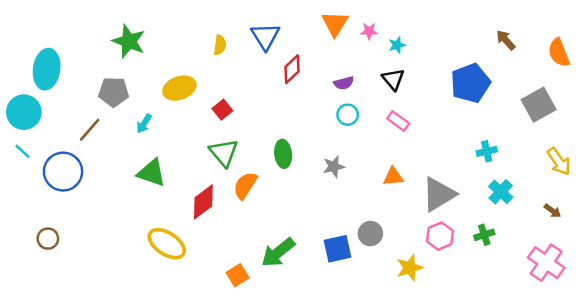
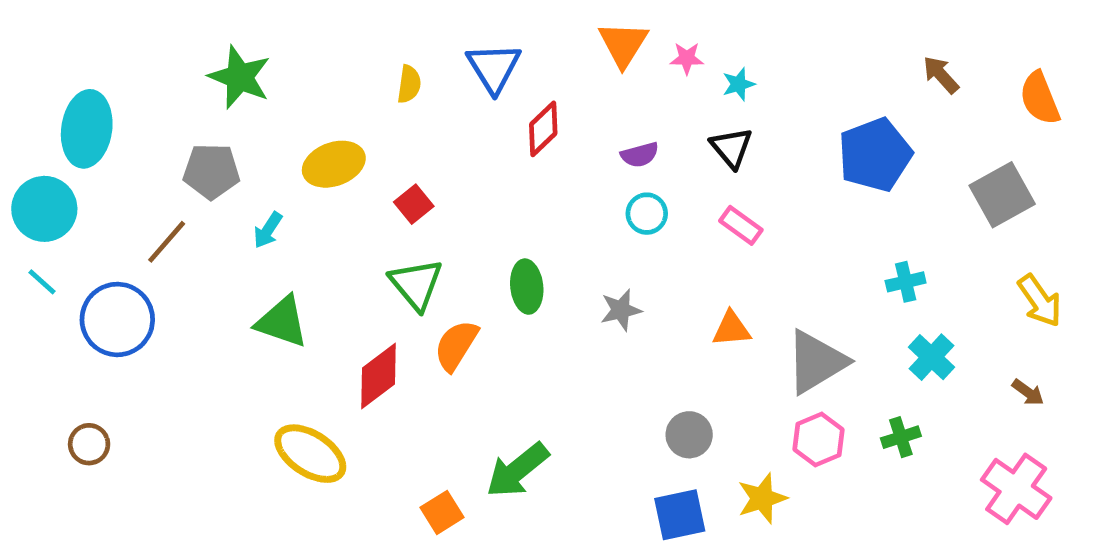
blue square: (337, 249) -> (680, 515), moved

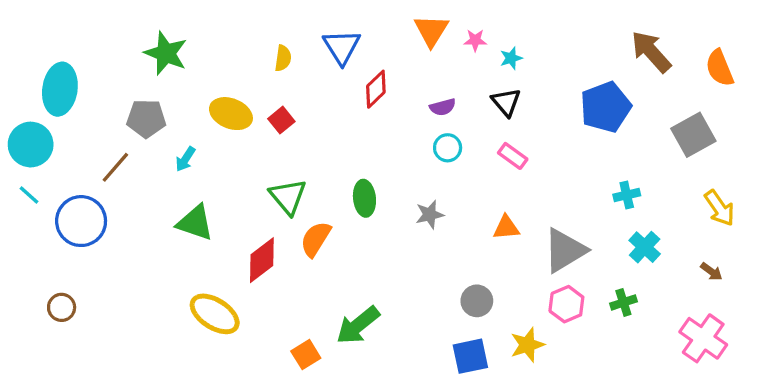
brown arrow: (941, 75) -> (651, 52), size x1.6
yellow ellipse: (334, 164) -> (231, 114), turned 42
red square: (414, 204) -> (281, 120), moved

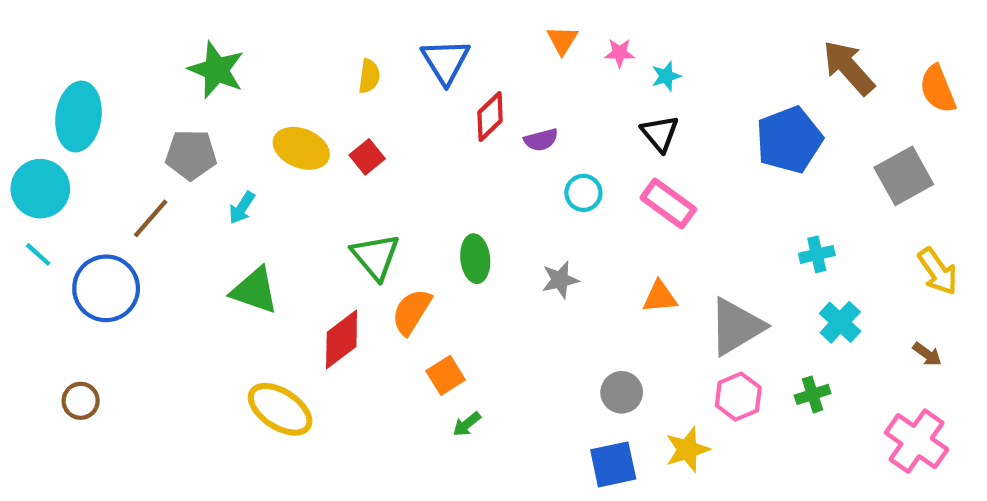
orange triangle: (431, 30) -> (562, 40), size x0.7
purple semicircle: (443, 107) -> (541, 140), moved
pink rectangle: (513, 156) -> (668, 203), size x1.4
green arrow: (358, 325) -> (467, 424), size x0.5
orange square: (306, 355) -> (446, 375), moved

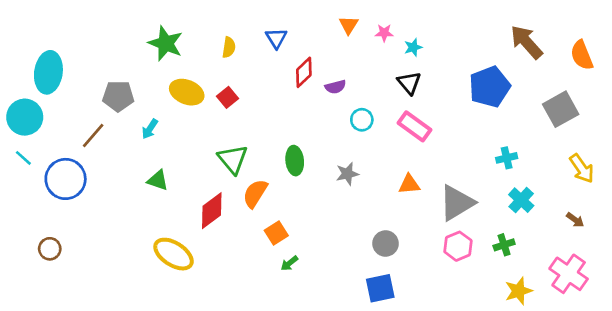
blue triangle: (446, 61) -> (276, 38), size x0.7
green star: (216, 70) -> (166, 43), moved
green triangle: (255, 290) -> (158, 180), size x0.7
yellow star: (687, 450) -> (519, 291), moved

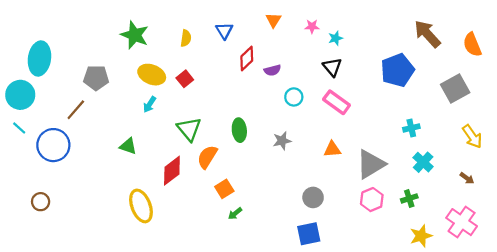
orange triangle: (349, 25) -> (273, 20), moved
cyan arrow: (150, 129) -> (150, 104), moved
yellow ellipse: (174, 254) -> (141, 206), turned 36

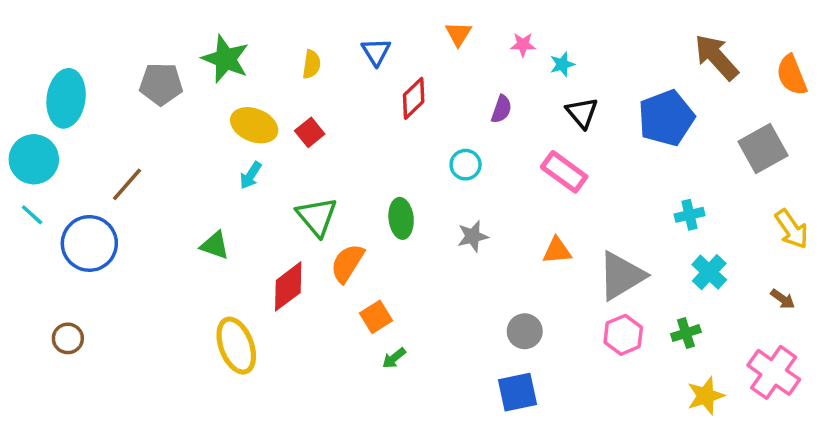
black triangle: (332, 67) -> (582, 113), moved
purple semicircle: (272, 70) -> (501, 109), moved, turned -56
gray pentagon: (96, 78) -> (161, 84), moved
cyan circle: (294, 97) -> (466, 165), moved

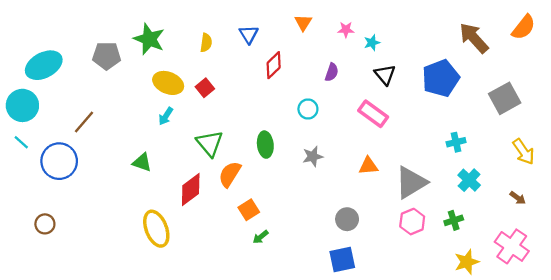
orange semicircle: (792, 75) -> (524, 27), moved, turned -120
cyan ellipse: (66, 98) -> (44, 65), turned 54

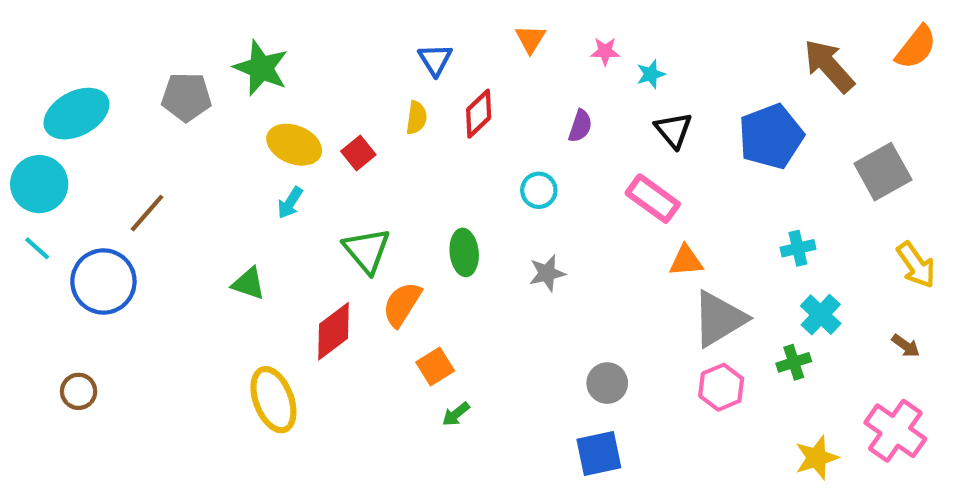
yellow semicircle: (206, 43) -> (416, 118), moved
orange triangle: (368, 166) -> (686, 261), moved
green cross: (454, 220) -> (794, 362), moved

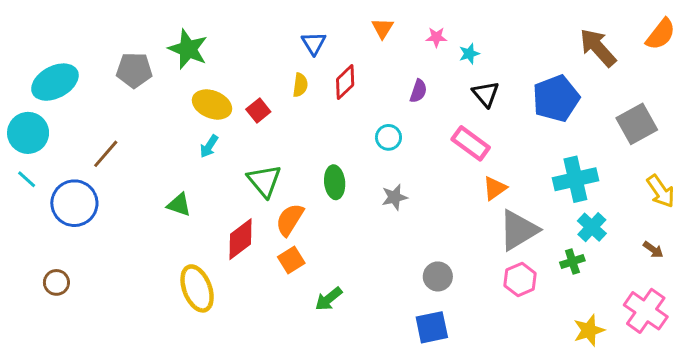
cyan cross: (798, 248) -> (575, 179), size x1.8
orange triangle: (686, 261) -> (495, 188), turned -30
orange square: (435, 366) -> (291, 260), moved
green arrow: (456, 414) -> (329, 299), size x1.4

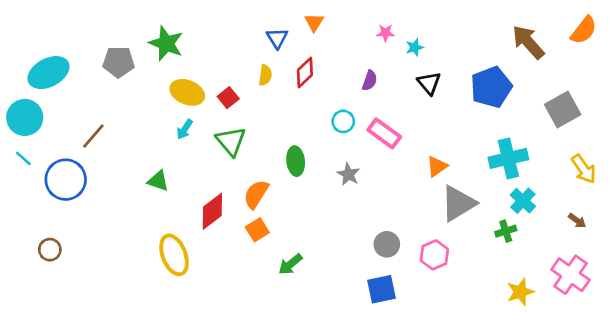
orange triangle: (382, 28) -> (314, 22), moved
pink rectangle: (471, 143) -> (384, 133), moved
green triangle: (264, 181) -> (231, 141), moved
gray star: (394, 197) -> (348, 174), turned -30
pink hexagon: (520, 279) -> (434, 255), moved

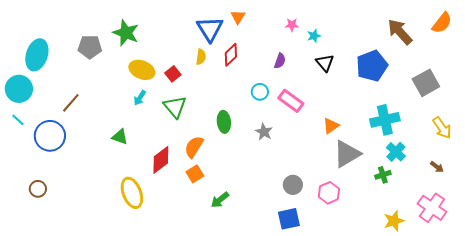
blue triangle: (277, 38) -> (210, 29), size x1.6
cyan ellipse: (49, 73) -> (37, 55), turned -44

